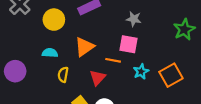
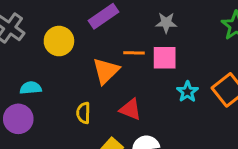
cyan semicircle: (50, 53) -> (31, 88), moved
orange line: (113, 60) -> (134, 53), moved
red triangle: (98, 78) -> (130, 109), turned -42

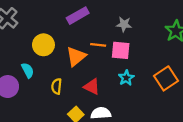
yellow circle: (59, 41) -> (43, 45), moved
cyan semicircle: (31, 88) -> (28, 70), moved, turned 63
cyan star: (187, 92) -> (126, 78), moved

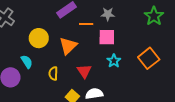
orange line: (98, 45) -> (86, 24), moved
red triangle: (92, 87) -> (84, 71), turned 35

